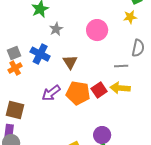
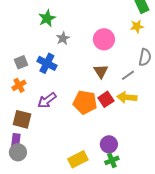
brown triangle: (70, 62) -> (101, 71), moved
gray line: (121, 66) -> (128, 75), turned -32
orange cross: (15, 68) -> (19, 85), moved
purple arrow: (51, 93) -> (47, 100), moved

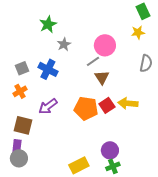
gray line: (128, 75) -> (93, 61), moved

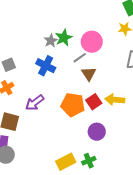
green star: (48, 24) -> (64, 38), moved
blue cross: (48, 69) -> (46, 66), moved
purple circle: (110, 150) -> (97, 132), moved
green cross: (113, 166) -> (89, 161), moved

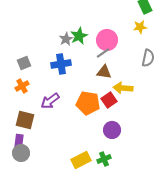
gray line: (80, 58) -> (103, 53), moved
blue cross: (46, 66) -> (61, 64), turned -36
brown triangle: (89, 74) -> (104, 72), turned -49
yellow arrow: (115, 100) -> (123, 88), moved

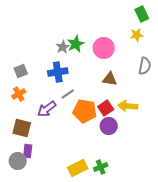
gray line: (103, 53) -> (68, 94), moved
brown triangle: (104, 72) -> (110, 79), moved
yellow arrow: (123, 88) -> (128, 106), moved
purple circle: (112, 130) -> (109, 126), moved
purple rectangle: (19, 141) -> (28, 151), moved

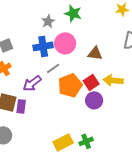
green star: (76, 44) -> (73, 13), moved, turned -30
pink circle: (104, 48) -> (65, 43), moved
orange pentagon: (85, 111) -> (70, 85), turned -30
purple rectangle: (28, 151) -> (21, 106), moved

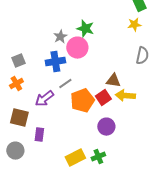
pink circle: (65, 43) -> (77, 48), moved
brown triangle: (95, 53) -> (113, 81), moved
purple circle: (94, 100) -> (106, 127), moved
purple rectangle: (21, 106) -> (39, 135), moved

